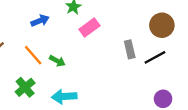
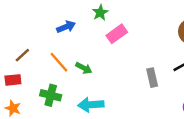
gray rectangle: (130, 49) -> (152, 78), moved
green cross: (25, 87) -> (51, 95), turned -36

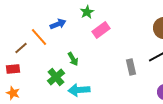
orange line: (59, 62) -> (39, 37), moved
green arrow: (84, 68) -> (73, 59), turned 32
green cross: (51, 95) -> (56, 77), moved, turned 36

